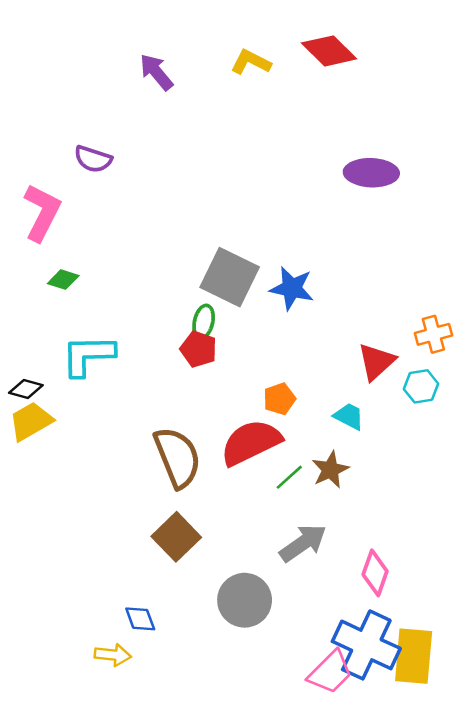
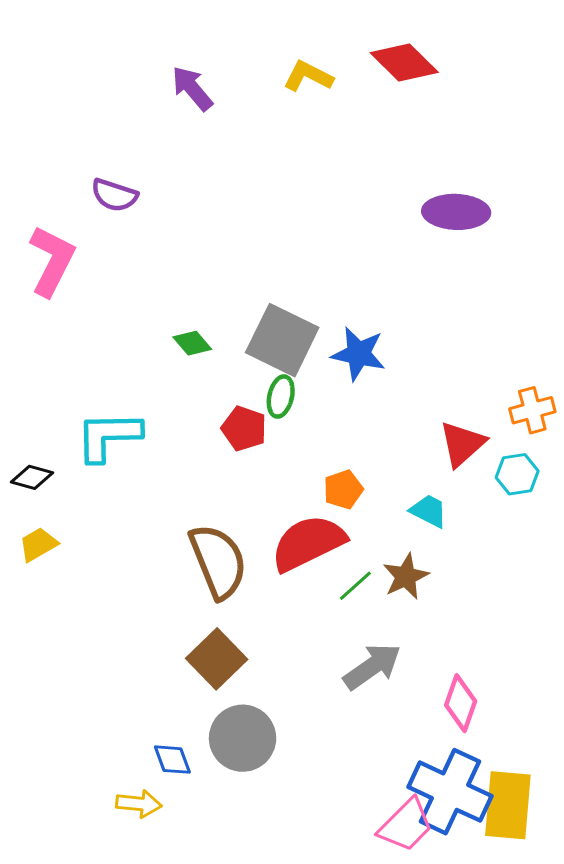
green diamond: (63, 280) -> (192, 343), moved, turned 32
green ellipse: (204, 322) -> (281, 397), moved
yellow trapezoid: (31, 421) -> (38, 544), moved, size x0.7
gray circle: (245, 600) -> (243, 738), moved

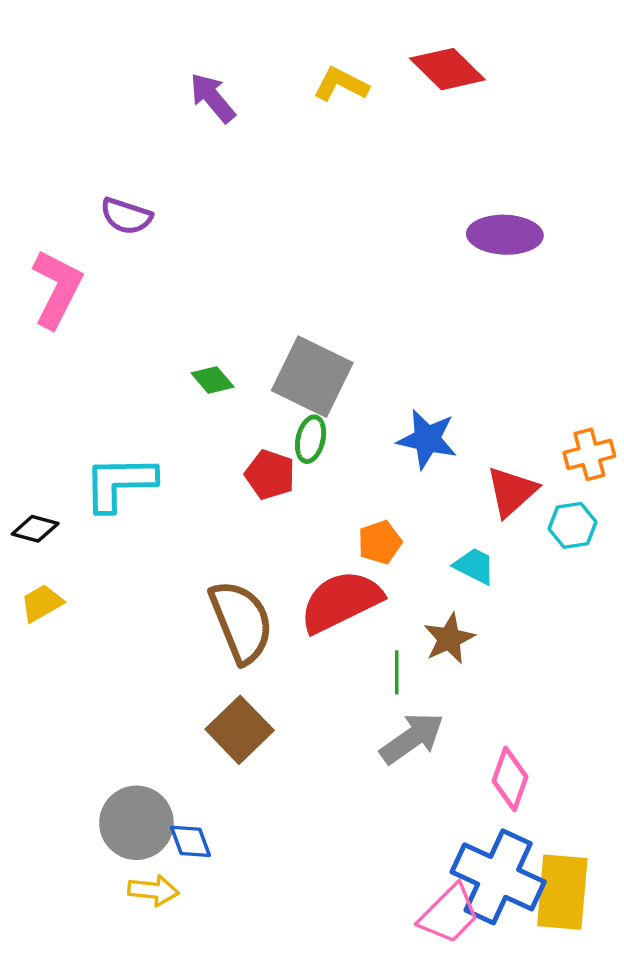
blue star: (358, 354) -> (427, 439), moved
green line: (355, 586) -> (397, 672), moved, turned -48
gray circle: (243, 738) -> (136, 823), moved

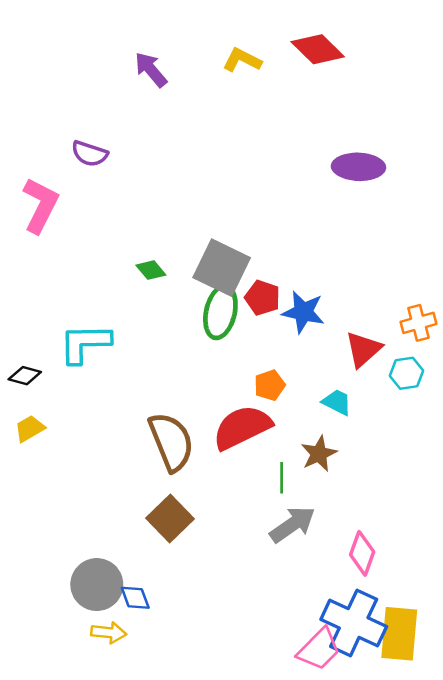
green ellipse: (311, 439) -> (220, 312), size x1.6
red pentagon: (270, 475) -> (262, 298), moved

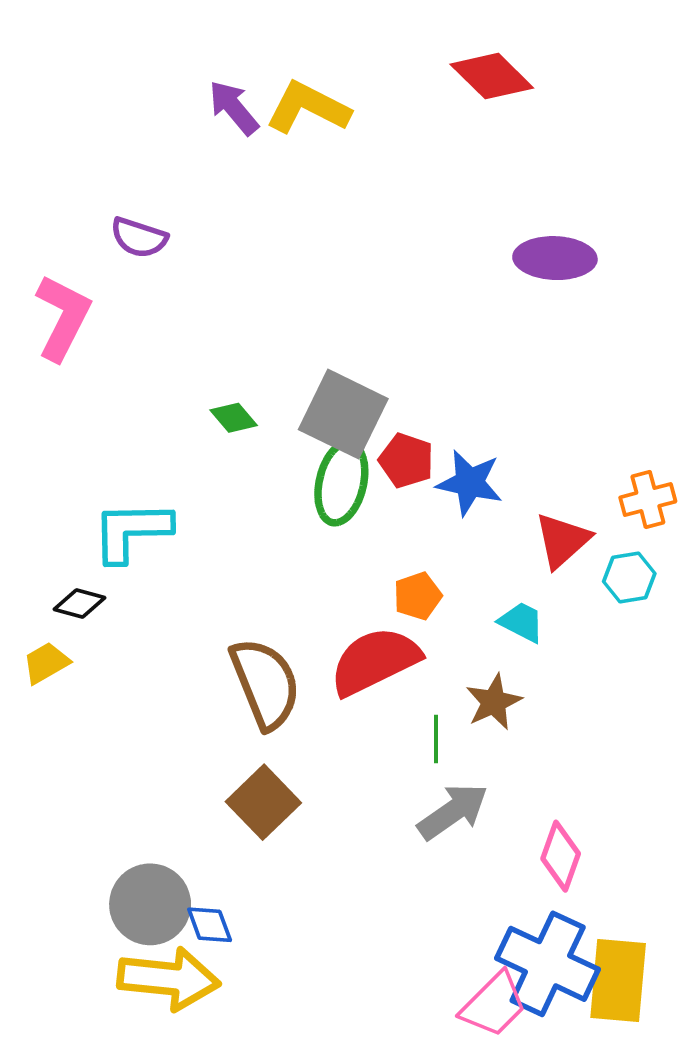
yellow L-shape: (242, 60) -> (308, 108), moved, size x1.4
black diamond: (25, 376) -> (80, 604), moved
yellow arrow: (109, 633) -> (169, 979), size x1.8

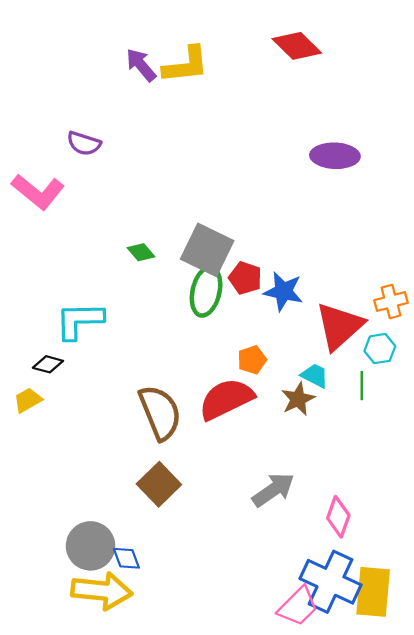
yellow L-shape: (308, 108) -> (186, 65), turned 147
pink L-shape: (63, 317) -> (38, 192), turned 102
red triangle: (562, 540) -> (339, 326), size x1.4
brown star: (494, 702) -> (298, 399), moved
green line: (436, 739) -> (362, 386), moved

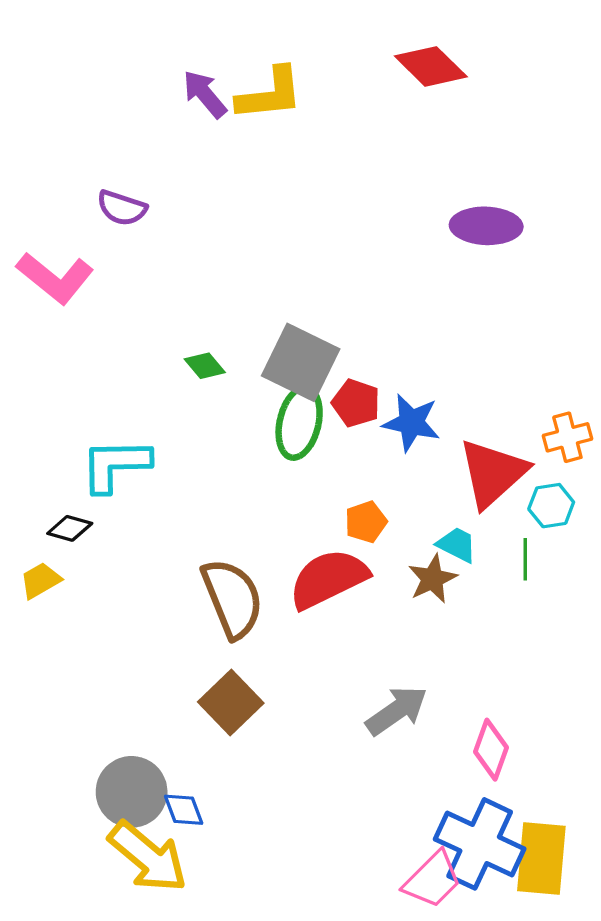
yellow arrow: (102, 591) -> (148, 857), turned 34

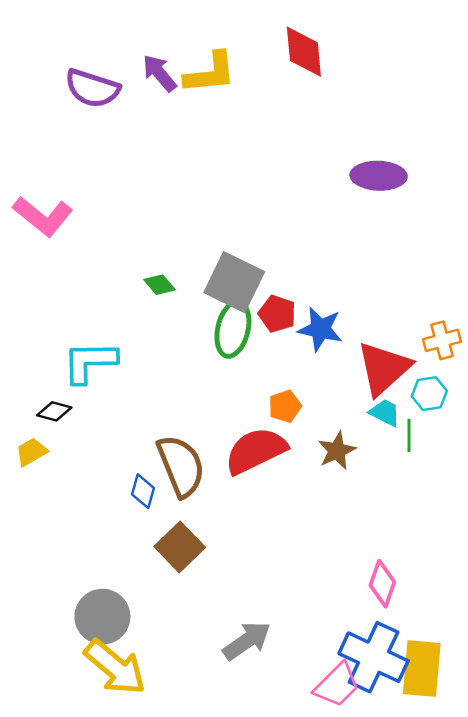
red diamond: (431, 66) -> (304, 52), moved, turned 40
purple semicircle: (122, 208) -> (92, 88), moved, size x1.4
cyan trapezoid: (457, 545) -> (385, 413), moved
gray arrow: (397, 711) -> (247, 641), moved
blue diamond: (184, 810) -> (143, 491), moved, turned 36

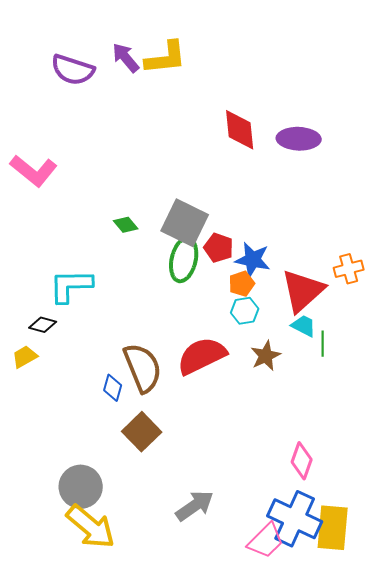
red diamond: (304, 52) -> (240, 130), moved
cyan hexagon: (429, 394) -> (245, 311), moved
orange pentagon: (285, 406) -> (242, 284), moved

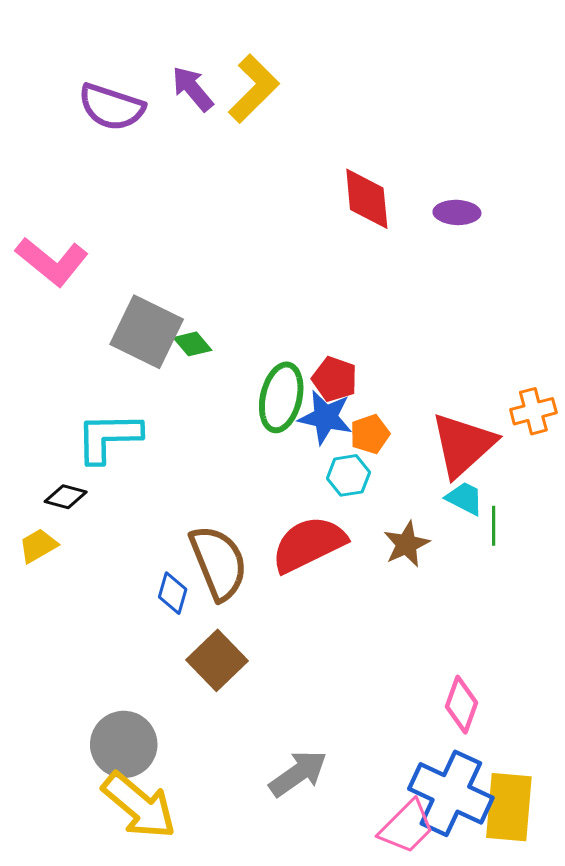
yellow L-shape: (166, 58) -> (254, 89), turned -39
purple ellipse: (299, 139) -> (457, 212), size x0.7
gray square: (185, 223) -> (147, 332), moved
blue star: (253, 260) -> (325, 417), moved
cyan hexagon: (245, 311) -> (348, 475), moved

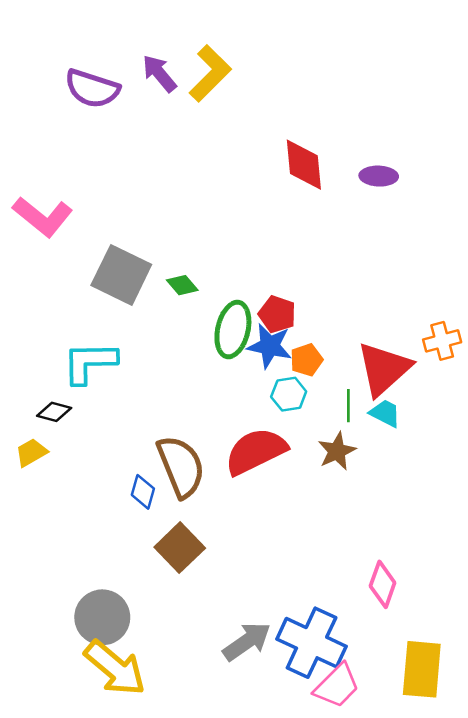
green diamond: (193, 344) -> (182, 285), moved
green line: (494, 526) -> (348, 406), moved
blue cross: (451, 793) -> (312, 643), moved

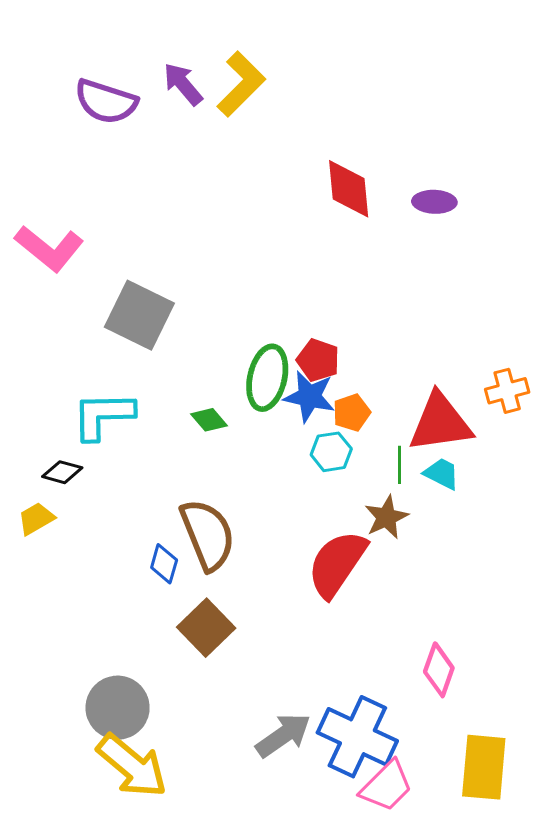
green diamond: (182, 285) -> (209, 420), moved
red triangle: (384, 369) -> (440, 423), turned 34
red semicircle: (256, 451) -> (337, 564), moved, turned -30

